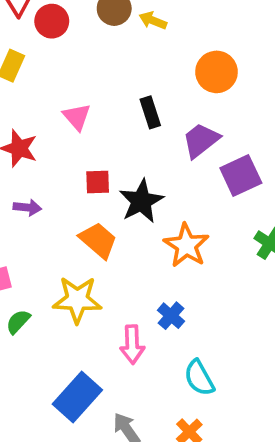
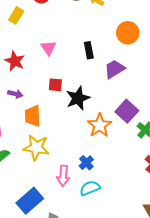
purple square: (241, 176) -> (127, 111), moved, turned -30
orange trapezoid: (98, 240) -> (33, 116), moved, turned -140
cyan semicircle: (199, 378) -> (90, 188), moved, turned 90

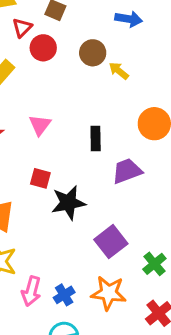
purple square: (127, 111) -> (111, 242), moved
orange star: (100, 125) -> (109, 293), moved, turned 30
pink arrow: (63, 176) -> (31, 291), moved

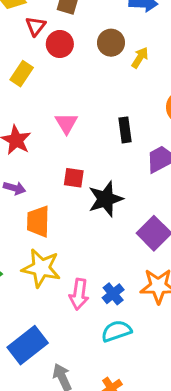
yellow arrow: (119, 71) -> (140, 58), turned 90

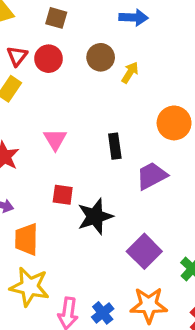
red triangle: (36, 26) -> (17, 56), moved

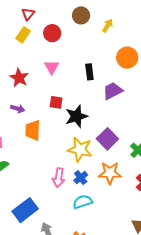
red circle: (48, 59) -> (52, 33), moved
yellow arrow: (130, 73) -> (108, 26), moved
yellow star: (29, 287) -> (80, 150), moved

